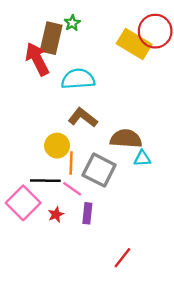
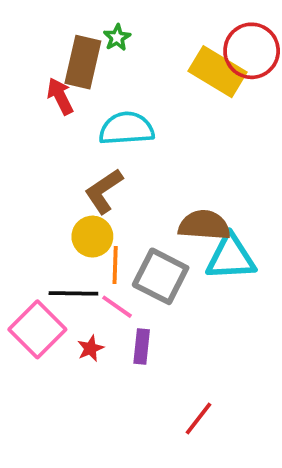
red arrow: (37, 59) -> (60, 96), size x0.7
brown L-shape: (83, 118) -> (104, 191), moved, turned -72
cyan triangle: (142, 158) -> (231, 257), size x1.8

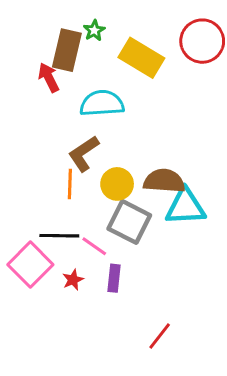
yellow rectangle: (217, 72) -> (141, 58), moved
yellow circle: (92, 237) -> (117, 184), moved
orange line: (115, 265) -> (70, 184), moved

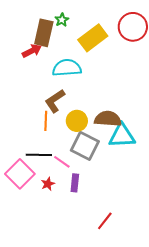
yellow rectangle: (141, 58) -> (93, 38), turned -68
red arrow: (49, 78) -> (32, 51), turned 90

